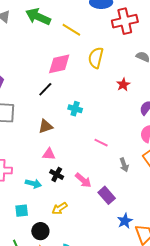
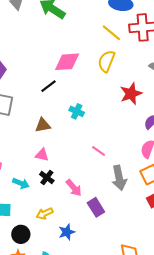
yellow line: (71, 30) -> (111, 33), moved
red star: (123, 85) -> (131, 94), size x1.5
gray arrow: (124, 165) -> (119, 178), size x1.6
blue star: (125, 221) -> (67, 232), moved

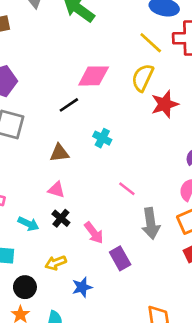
red star: (131, 94) -> (165, 104), moved

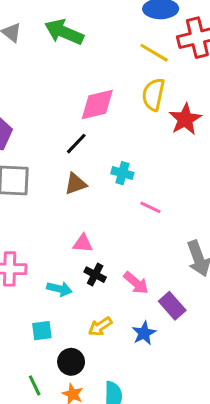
brown triangle: (59, 153) -> (76, 184), moved
pink line: (127, 189) -> (150, 207), moved
blue star: (82, 287) -> (144, 333), moved

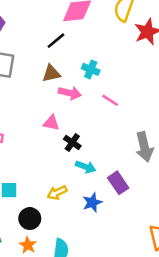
black cross: (95, 275) -> (72, 142), moved
pink arrow: (136, 283) -> (70, 93), moved, turned -35
cyan arrow: (59, 289) -> (86, 167), moved

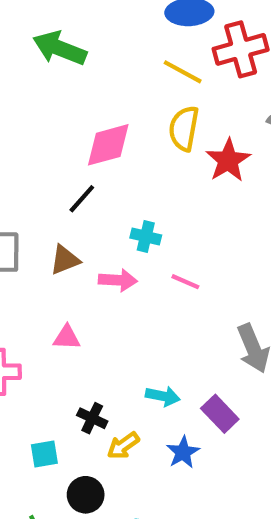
brown triangle: (51, 73) -> (65, 260), moved
pink triangle: (51, 123) -> (67, 337), moved
black cross: (72, 142) -> (92, 418), moved

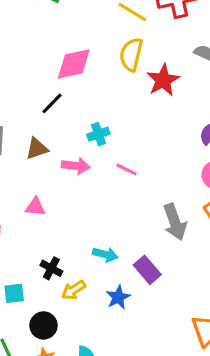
cyan cross: (146, 237) -> (98, 134), turned -35

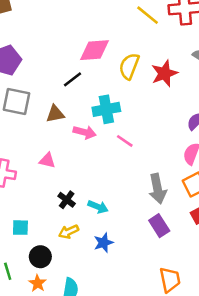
yellow semicircle: (131, 54) -> (129, 66), moved
cyan cross: (98, 134) -> (106, 109), size x1.5
black cross: (51, 268) -> (67, 200), moved
purple rectangle: (147, 270) -> (159, 226), moved

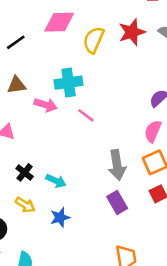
red star: (164, 73) -> (132, 32), moved
black line: (72, 79) -> (16, 42), moved
yellow arrow: (69, 232) -> (25, 205), turned -126

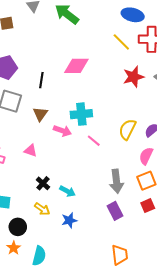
yellow semicircle: (94, 40) -> (127, 129), moved
black line: (16, 42) -> (41, 80), turned -49
brown triangle: (17, 85) -> (40, 114), turned -49

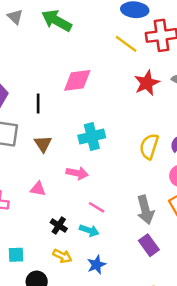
pink arrow: (62, 131) -> (77, 173), moved
pink line: (94, 141) -> (97, 207), moved

